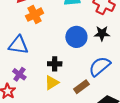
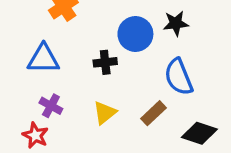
black cross: (55, 64) -> (105, 62), moved
blue semicircle: (100, 66) -> (179, 77), turned -65

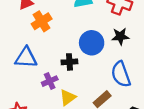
purple cross: (51, 106) -> (50, 81), moved, turned 35

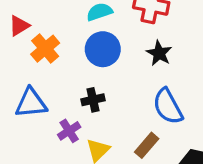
black star: (120, 36) -> (159, 53), turned -30
blue circle: (92, 43) -> (103, 49), moved

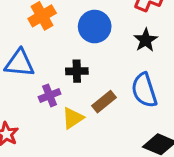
brown rectangle: (147, 145) -> (104, 102), moved

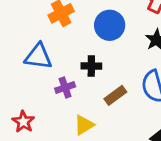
yellow triangle: (73, 118) -> (84, 125), moved

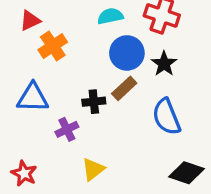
blue circle: (110, 25) -> (127, 53), moved
brown rectangle: (115, 95) -> (124, 88), moved

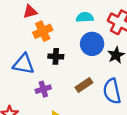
brown rectangle: (124, 88) -> (84, 85), moved
black cross: (94, 102) -> (56, 56), moved

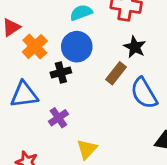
blue circle: (92, 44) -> (77, 47), moved
brown rectangle: (84, 85) -> (116, 73), moved

